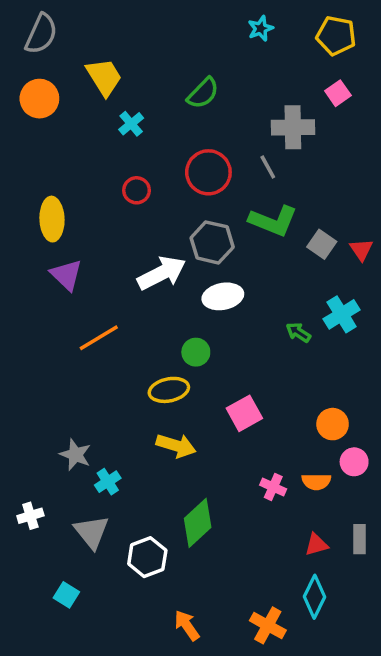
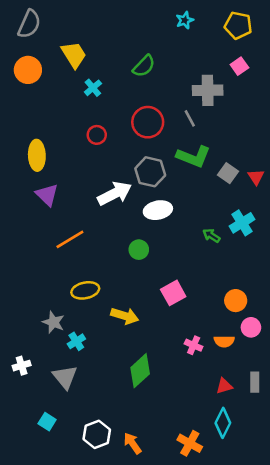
yellow ellipse: (169, 390) -> (85, 290), moved
white hexagon: (147, 557) -> (97, 434), moved

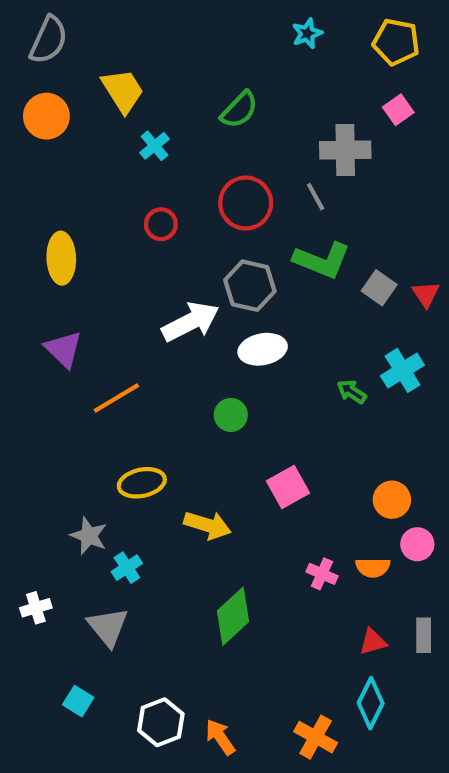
purple triangle: (47, 195) -> (63, 349), moved

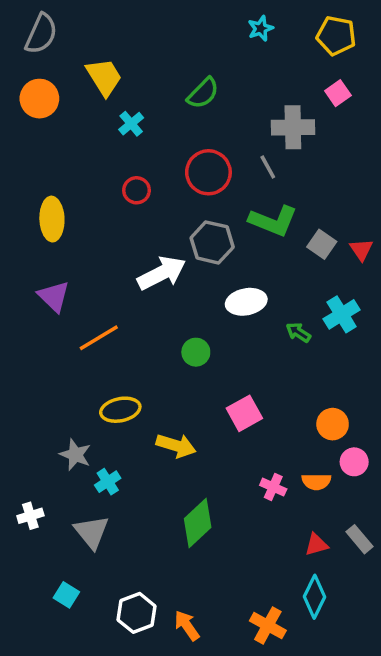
white ellipse: (263, 349) -> (246, 302), moved
gray rectangle: (424, 635) -> (360, 539), turned -40

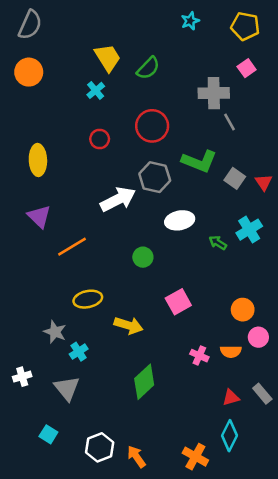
yellow trapezoid: (104, 77) -> (107, 58), moved
gray line: (268, 167) -> (230, 122), moved

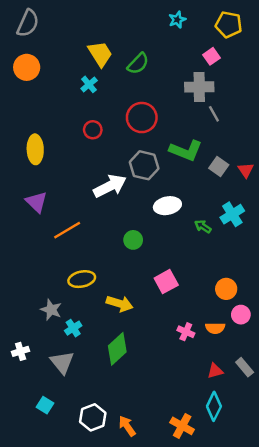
pink square: (247, 68) -> (211, 56), moved
green diamond: (144, 382) -> (117, 349), moved

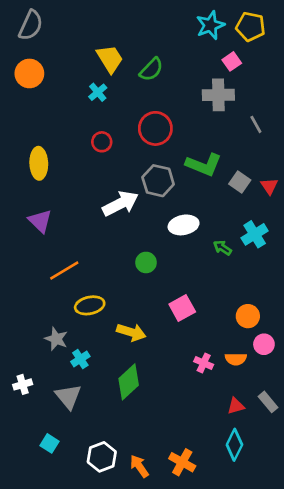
cyan star: (177, 20) -> (210, 25), moved, size x1.5
gray line: (214, 114) -> (256, 124), moved
orange line: (67, 230) -> (64, 271), moved
orange cross: (182, 426) -> (182, 462), moved

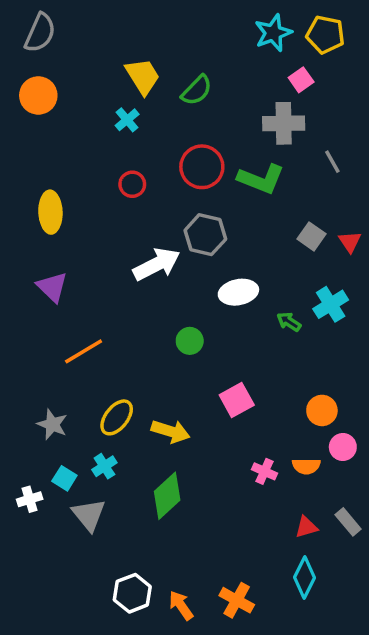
green L-shape: (204, 165) -> (261, 179), moved
yellow ellipse: (90, 305) -> (117, 417), moved, turned -40
gray star: (56, 339) -> (52, 424), moved
cyan square: (49, 443) -> (64, 478), moved

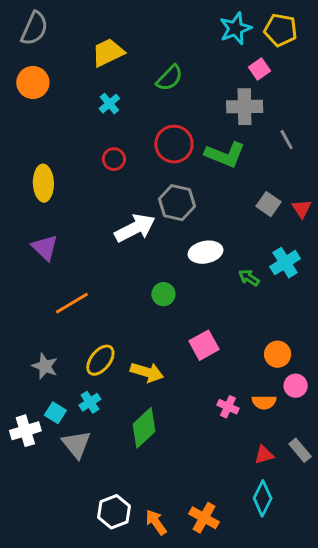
yellow trapezoid: (143, 76) -> (108, 52), moved, turned -84
white cross: (30, 499) -> (25, 431), size x1.4

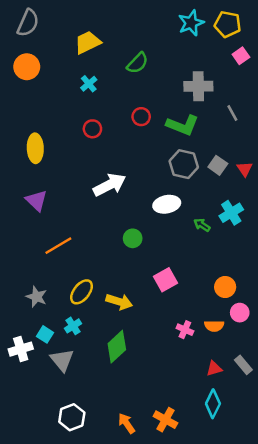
pink square: (260, 69) -> (241, 56), moved
red circle: (174, 144) -> (141, 117), size x0.6
gray hexagon: (177, 203) -> (184, 164), moved
white hexagon: (114, 512) -> (72, 417), moved

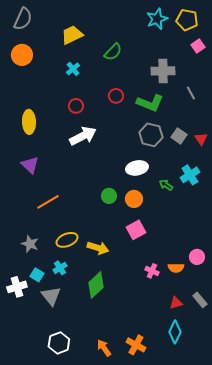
white arrow: (110, 185) -> (83, 136), moved
orange circle: (225, 287) -> (134, 199), moved
yellow ellipse: (82, 292) -> (67, 240), turned 30

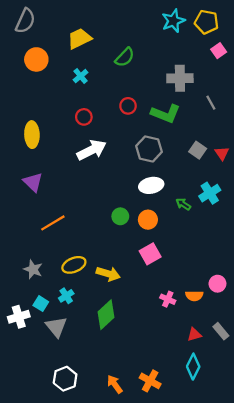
orange circle: (22, 55) -> (36, 59), moved
gray hexagon: (151, 135) -> (149, 149), moved

